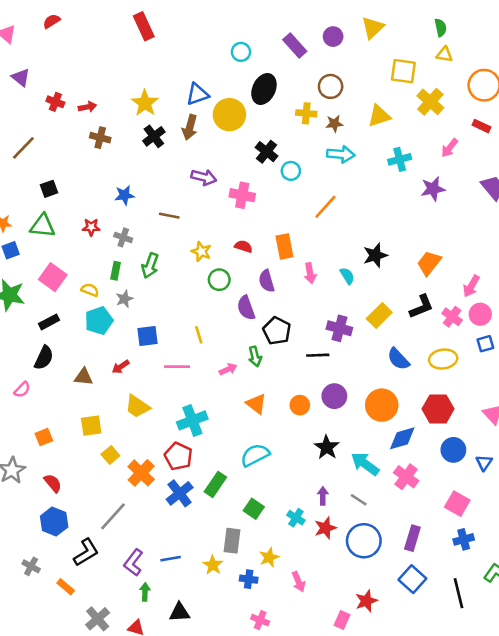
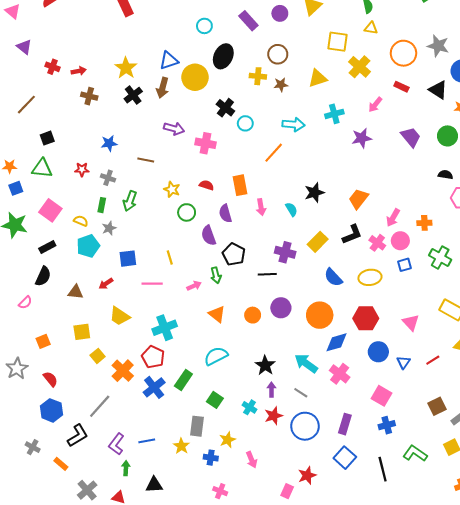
cyan arrow: (341, 154) -> (293, 124), moved
black star: (327, 447) -> (265, 365), moved

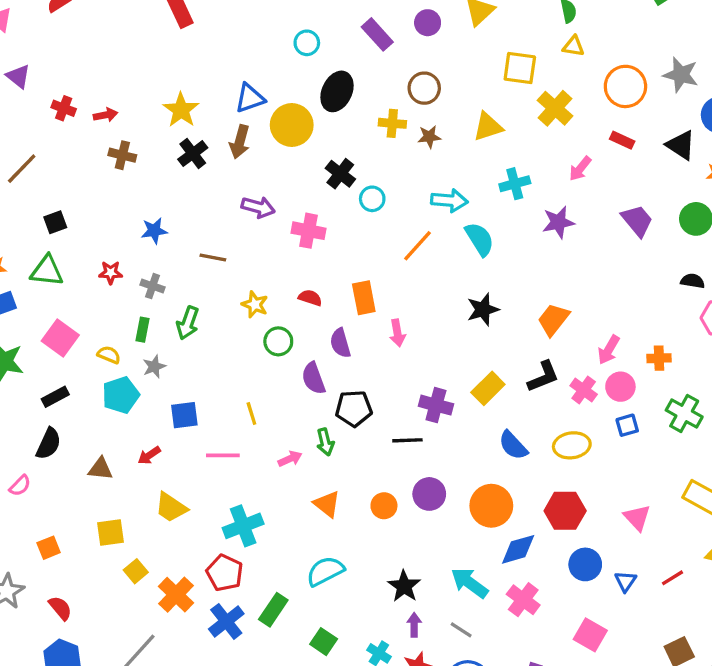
cyan semicircle: (291, 209) -> (480, 239), moved, size x1.5
black pentagon: (234, 254) -> (354, 408), turned -30

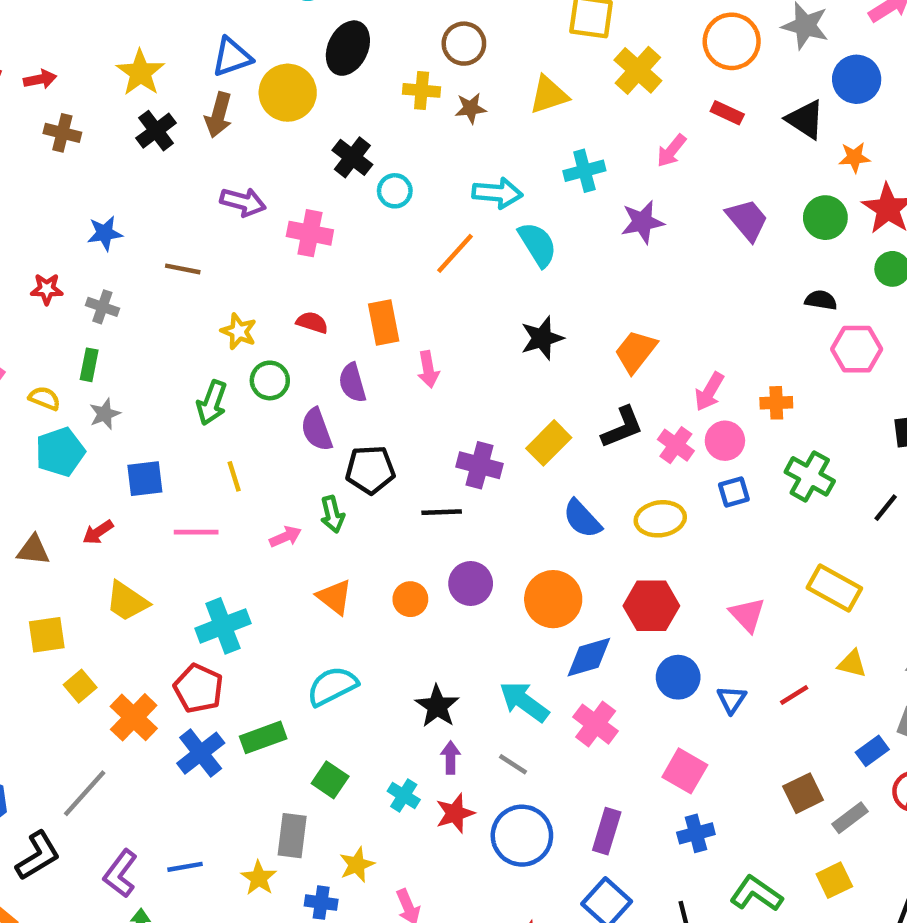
green arrow: (188, 323) -> (212, 403), moved
green rectangle: (273, 610) -> (263, 737), turned 36

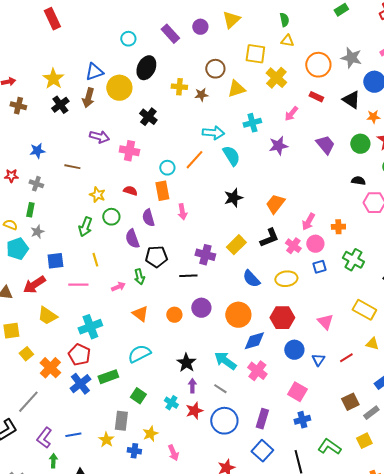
brown circle: (464, 44) -> (215, 69), moved
cyan circle: (395, 191) -> (167, 168), moved
red arrow: (98, 532) -> (34, 285), size x1.6

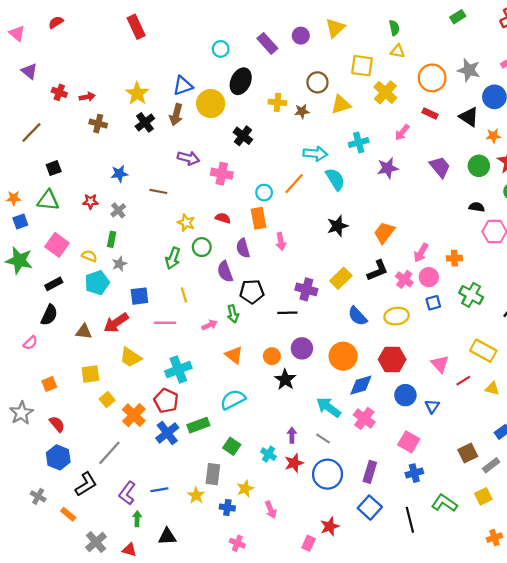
gray cross: (36, 184) -> (118, 210), turned 32
red line: (346, 358) -> (463, 381), moved
black star: (186, 363) -> (285, 380), moved

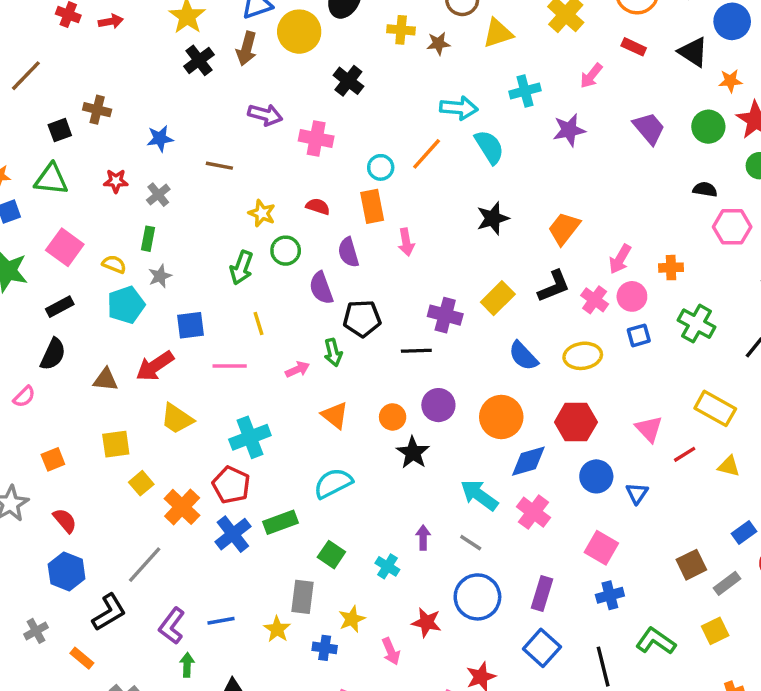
brown cross: (98, 124) -> (97, 110), moved
red star: (294, 463) -> (427, 622), moved, turned 30
gray cross: (38, 496) -> (36, 631), turned 32

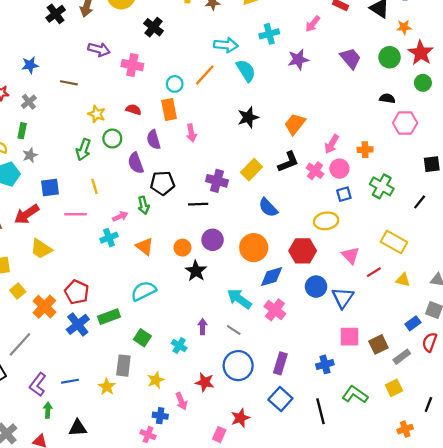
yellow ellipse: (583, 356) -> (326, 221), moved
cyan cross: (250, 437) -> (109, 238), moved, size x0.7
blue triangle: (637, 493) -> (343, 298), size x1.5
pink square: (601, 548) -> (349, 337), moved, turned -30
blue cross: (325, 648) -> (160, 416), moved

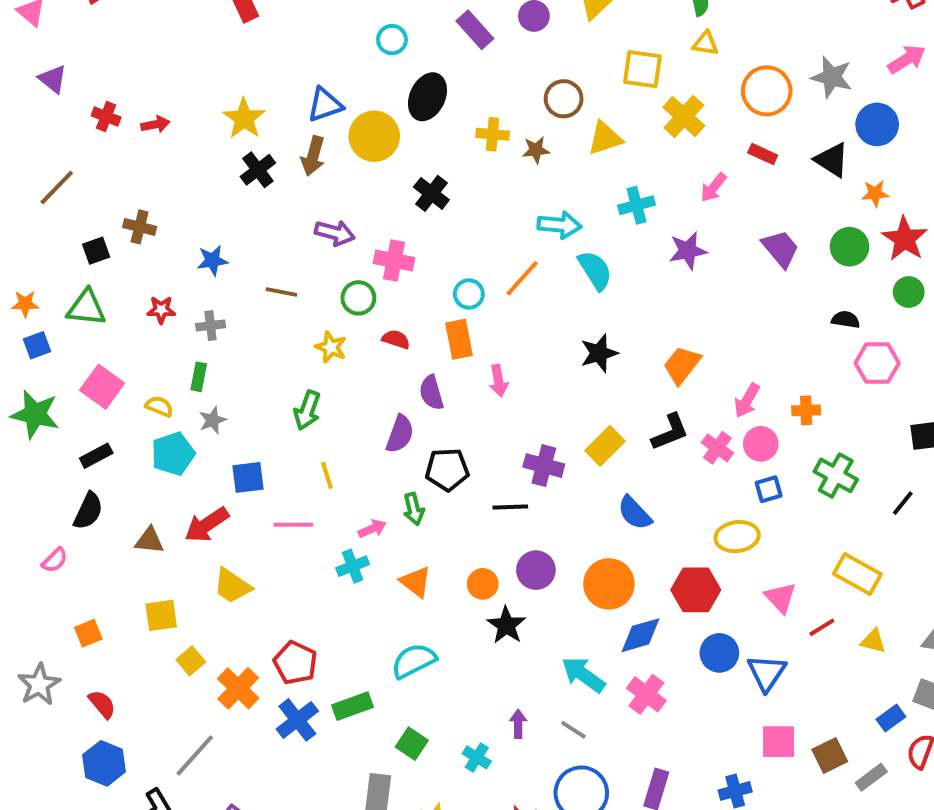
gray cross: (29, 102) -> (211, 326), turned 32
green circle: (112, 139) -> (358, 298), moved
purple semicircle: (136, 163) -> (400, 434), turned -140

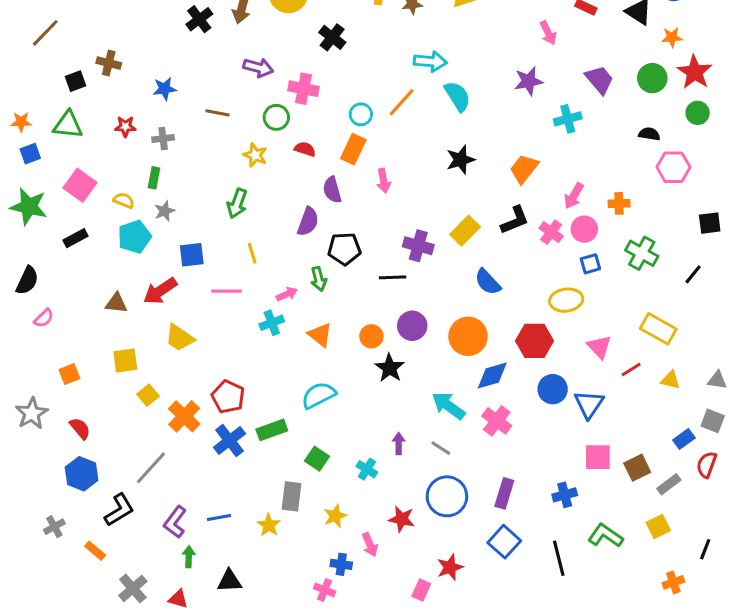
pink arrow: (713, 187) -> (548, 33), turned -65
cyan cross: (637, 205) -> (568, 119), moved
orange rectangle: (459, 339) -> (353, 149), turned 36
black semicircle: (88, 511) -> (27, 280), moved

